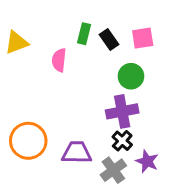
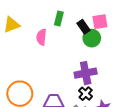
black rectangle: (109, 40) -> (84, 27), moved
green circle: (131, 76) -> (92, 38), moved

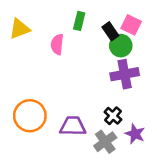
pink square: (100, 22) -> (131, 25), turned 35
purple cross: (86, 73) -> (125, 74), moved

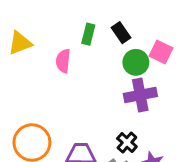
pink square: (131, 25) -> (161, 52), moved
black rectangle: (110, 31) -> (121, 33), moved

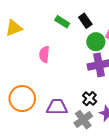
green rectangle: (88, 34) -> (62, 22), turned -72
pink semicircle: (63, 61) -> (44, 54), moved

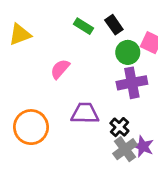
pink semicircle: (44, 54) -> (60, 69), turned 35
purple trapezoid: (57, 107) -> (85, 113), moved
gray cross: (83, 120) -> (125, 149), moved

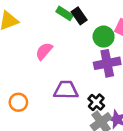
black rectangle: (114, 25) -> (79, 16), moved
orange circle: (31, 127) -> (18, 102), size x0.6

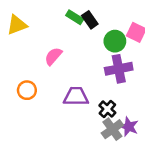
orange circle: (18, 102) -> (27, 90), moved

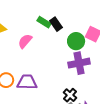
pink semicircle: (53, 56) -> (25, 41), moved
purple trapezoid: (76, 96) -> (27, 82), moved

